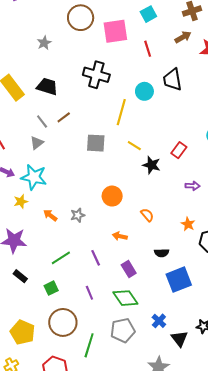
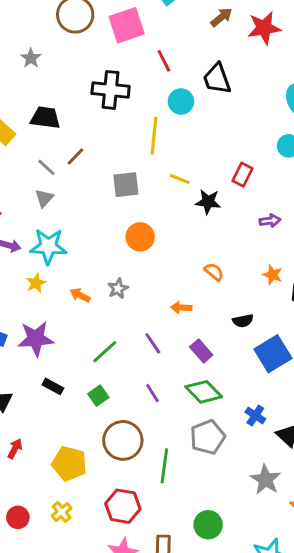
red line: (148, 49) -> (164, 61), moved
orange circle: (112, 196) -> (140, 237), moved

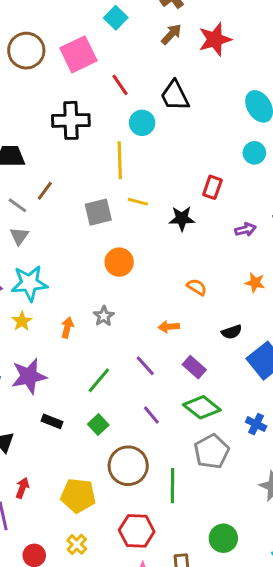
yellow line: (180, 179) -> (138, 202), moved
orange arrow: (80, 295) -> (67, 328), turned 84

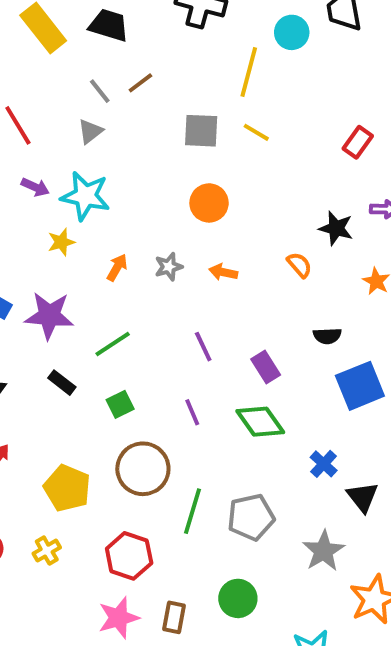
black star: (182, 219) -> (336, 228), moved
orange arrow: (169, 327) -> (223, 272), moved
green line: (99, 380) -> (113, 344), moved
gray pentagon: (212, 452) -> (251, 517), moved

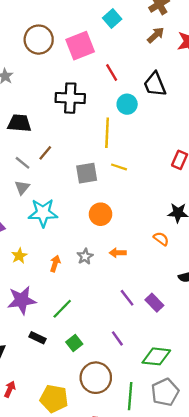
cyan star: (85, 196) -> (43, 213), moved
purple line: (203, 347) -> (127, 298), moved
green diamond: (260, 422) -> (156, 356), moved, turned -36

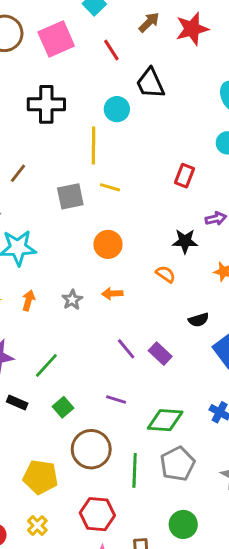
red line: (112, 73) -> (111, 50), moved
orange circle: (101, 214) -> (108, 244), moved
orange arrow: (55, 264) -> (29, 300), moved
purple line: (117, 338) -> (116, 400), turned -35

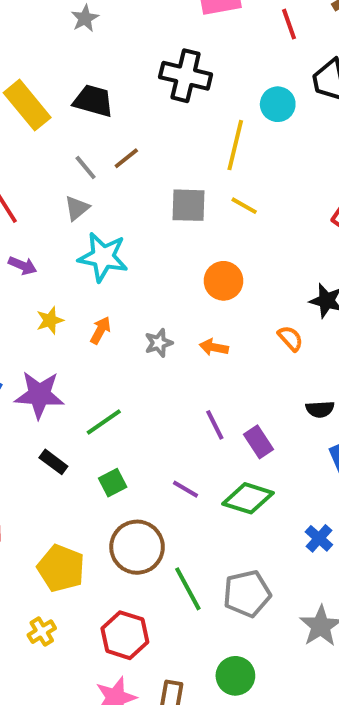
green diamond: (165, 420) -> (248, 498), moved
green line: (135, 470) -> (188, 589), turned -44

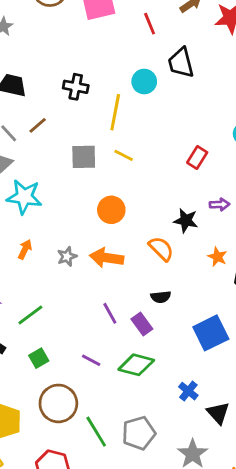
black cross: (186, 76) -> (76, 87), moved, size x0.7
orange semicircle: (290, 338) -> (161, 249), size x1.4
orange arrow: (214, 347) -> (107, 258), size x1.6
black semicircle: (320, 409) -> (161, 297), moved

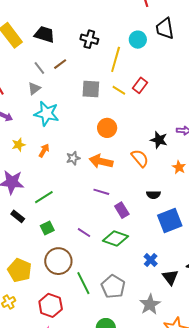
red rectangle: (197, 158) -> (140, 85), moved
black semicircle: (161, 297) -> (154, 195), moved
purple line: (110, 313) -> (101, 192), moved, turned -49
gray pentagon: (139, 433) -> (113, 287), turned -30

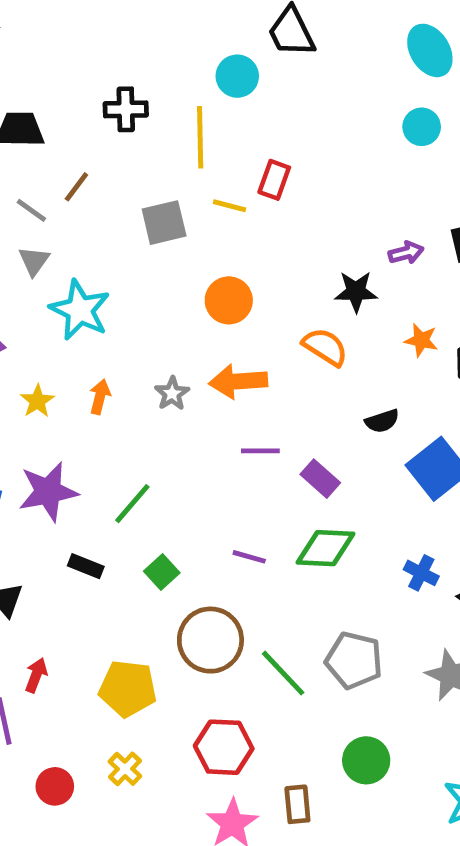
cyan star: (47, 114) -> (80, 310), turned 30

